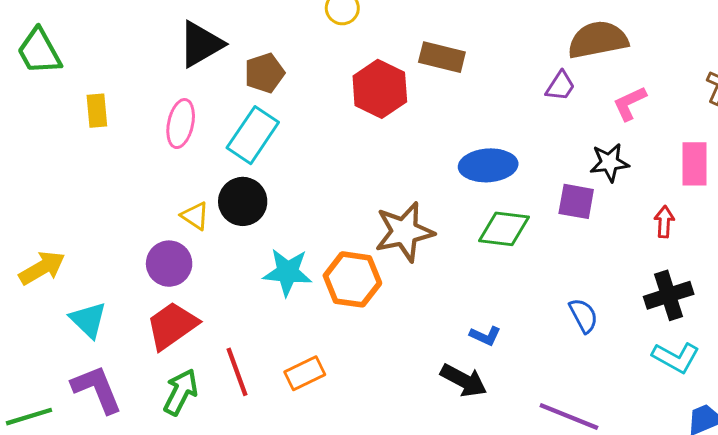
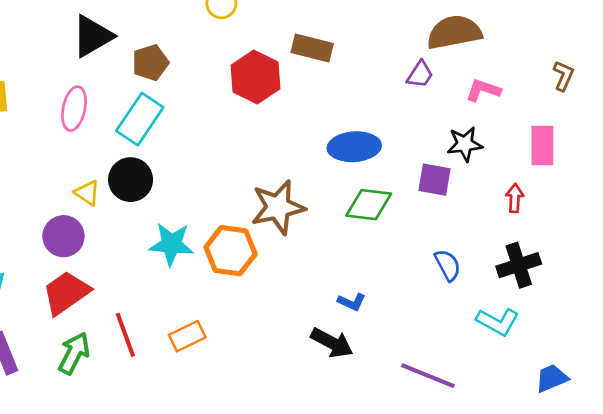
pink L-shape: (630, 103) -> (483, 90), turned 44
blue semicircle: (583, 316) -> (448, 265), moved
cyan L-shape: (676, 357) -> (498, 322), moved

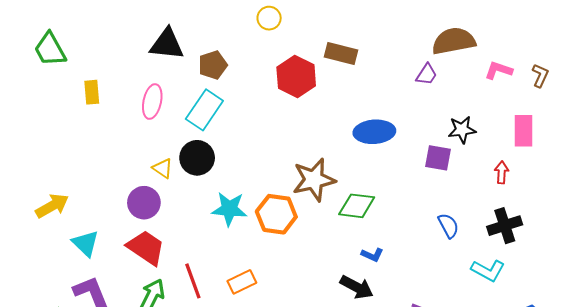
black triangle: (92, 36) -> (167, 44), turned 36
pink L-shape: (483, 90) -> (498, 70), moved
green diamond: (369, 205) -> (357, 206), moved
red trapezoid: (66, 293) -> (146, 248), turned 69

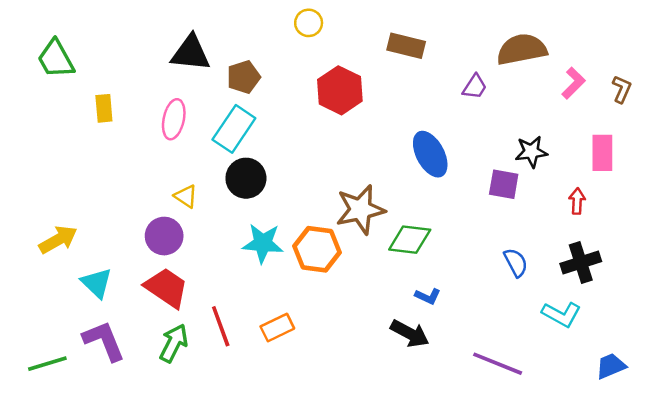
brown rectangle: (341, 54) -> (406, 46), moved
pink L-shape: (498, 70) -> (573, 83), turned 116
purple trapezoid: (427, 74) -> (475, 87), moved
blue ellipse: (374, 132) -> (430, 154), turned 66
black circle: (197, 158) -> (246, 178), moved

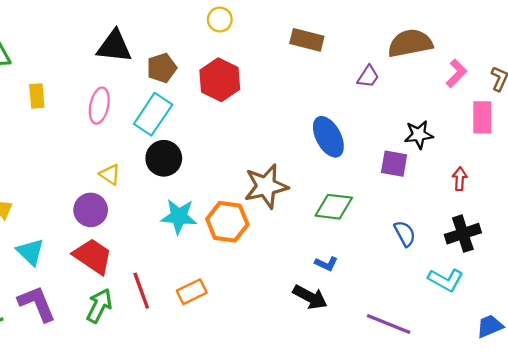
red hexagon: (340, 90) -> (220, 80), moved
pink rectangle: (602, 153) -> (482, 117), moved
green diamond: (410, 240) -> (334, 207), moved

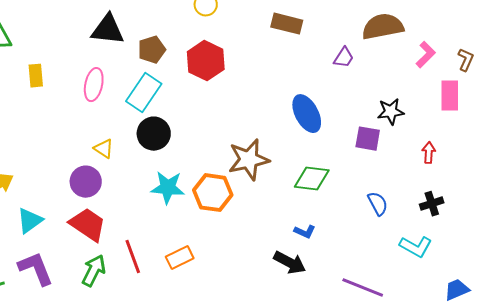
black cross: (463, 234) -> (432, 204), size x0.7
cyan triangle: (30, 252) -> (30, 221), turned 40

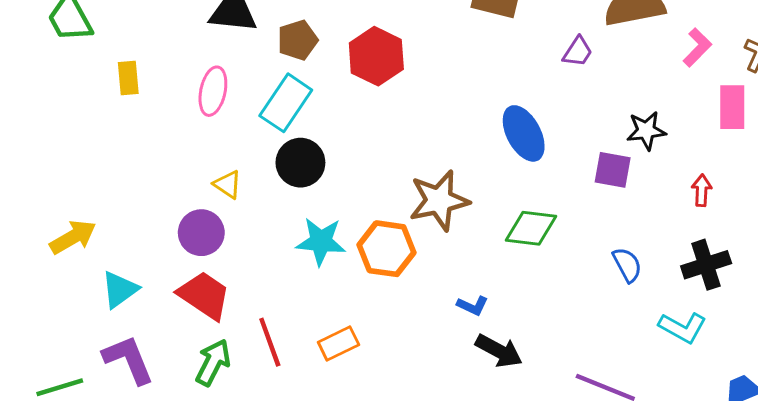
black cross: (432, 204) -> (706, 265), size x1.4
blue L-shape: (305, 232) -> (473, 306), moved

